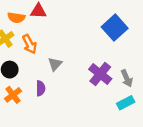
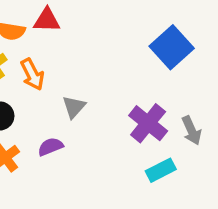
purple semicircle: (41, 88) -> (50, 147), turned -112
cyan rectangle: (126, 103) -> (161, 170), moved

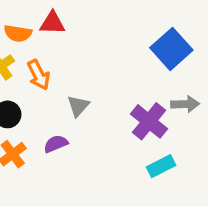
gray arrow: (191, 130) -> (185, 104), moved, turned -68

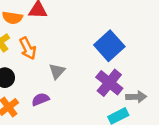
blue square: (171, 49) -> (109, 46), moved
gray arrow: (185, 104) -> (136, 97), moved

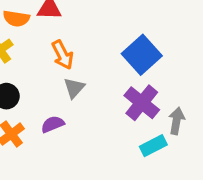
orange arrow: (28, 48) -> (63, 55), moved
gray arrow: (136, 97) -> (176, 121), turned -78

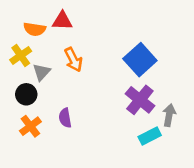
gray triangle: (74, 88) -> (41, 72), moved
purple semicircle: (53, 124) -> (65, 118), turned -78

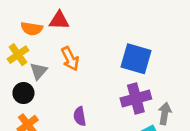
blue square: (140, 60) -> (136, 59), turned -32
purple cross: (140, 100) -> (136, 99), turned 36
purple semicircle: (65, 118) -> (80, 116), moved

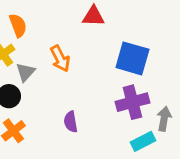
red triangle: (59, 20) -> (93, 16), moved
orange semicircle: (32, 29) -> (18, 25), turned -120

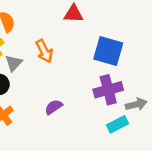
gray arrow: (164, 119) -> (136, 104), turned 66
purple semicircle: (71, 122) -> (54, 107), turned 66

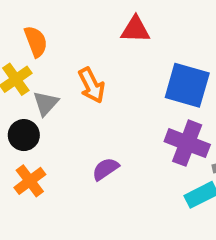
purple cross: (108, 90) -> (187, 143), turned 36

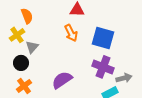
orange arrow: (92, 85) -> (71, 33), moved
purple semicircle: (105, 169) -> (62, 80), size x1.5

